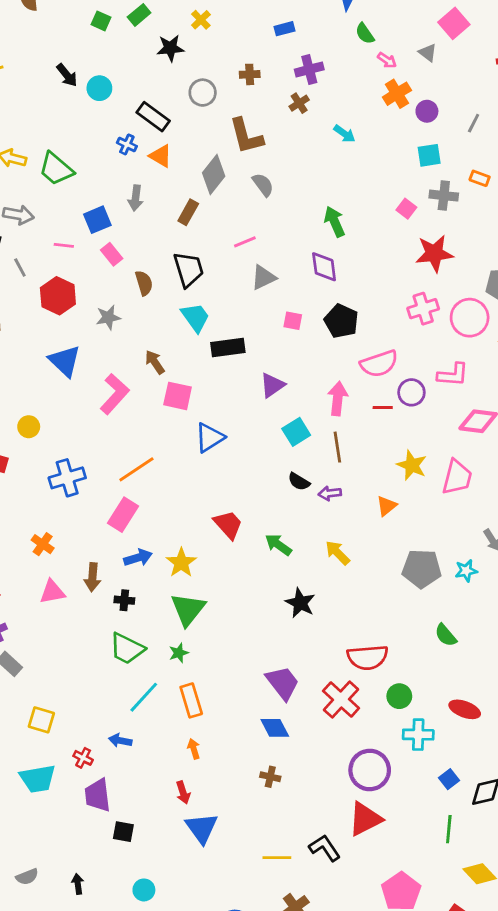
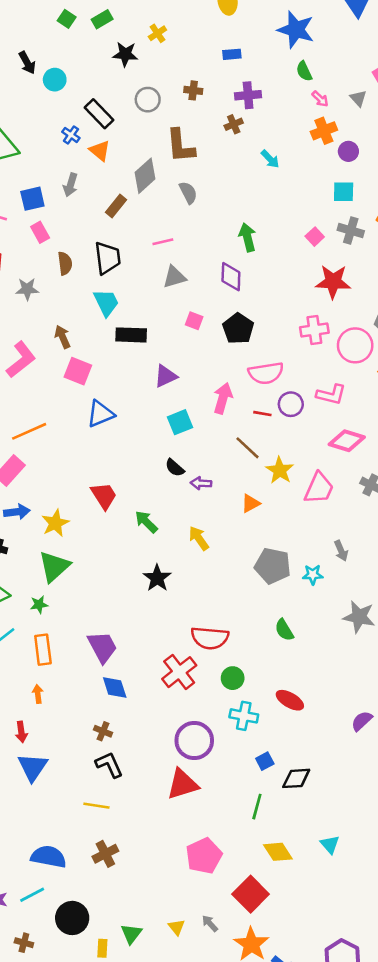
brown line: (337, 447) -> (247, 448), moved, turned -48
purple trapezoid: (283, 683) -> (102, 647), moved
black L-shape: (325, 848) -> (109, 765), moved

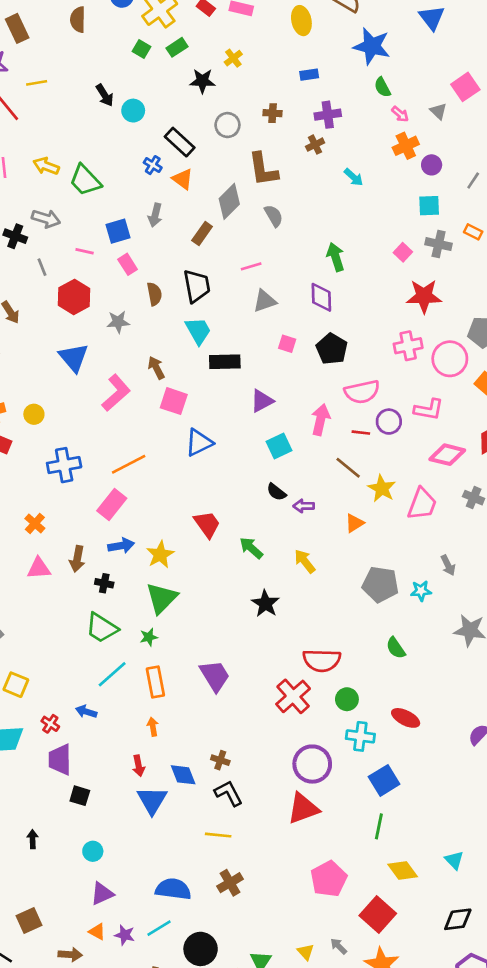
blue diamond: (115, 687) -> (183, 775), moved
blue square: (265, 761) -> (384, 780), size x1.6
black diamond: (296, 778) -> (458, 919), moved

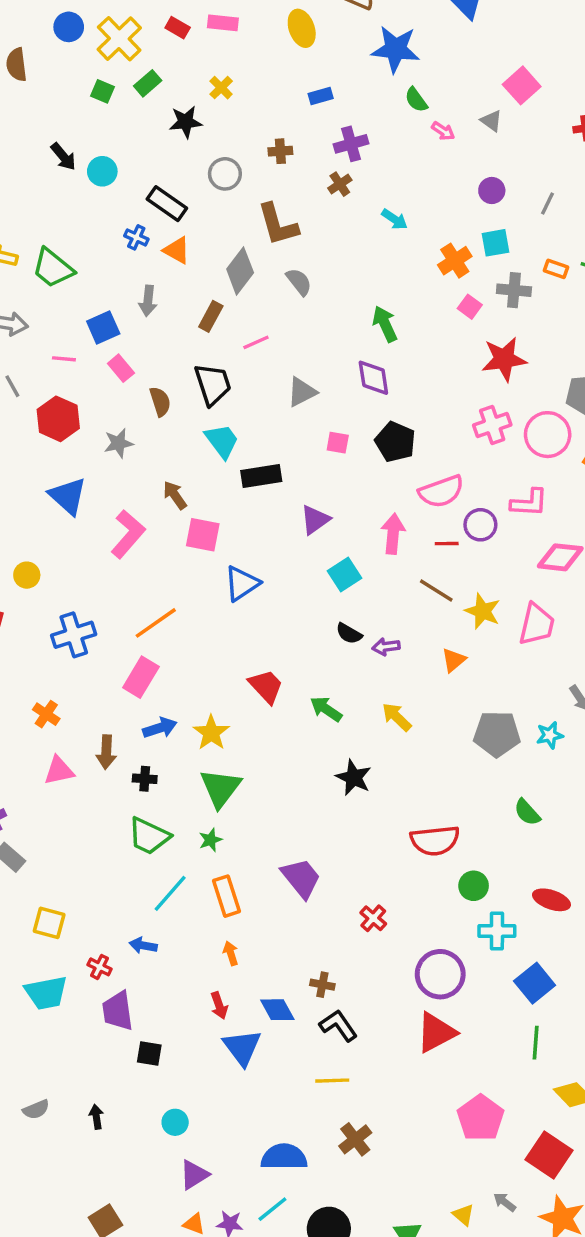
orange cross: (406, 146) -> (455, 261), moved
pink line: (251, 266) -> (256, 342), moved
red cross: (293, 696) -> (373, 918), moved, size x0.6

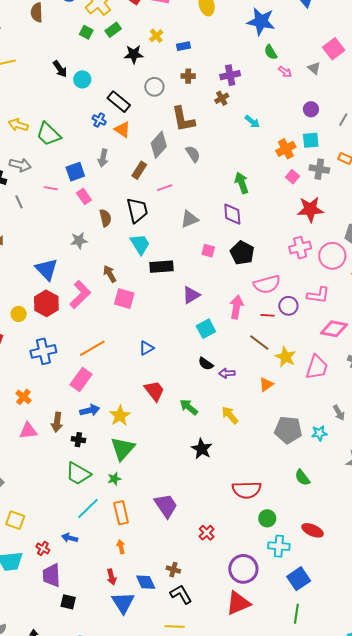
blue rectangle: (321, 96) -> (184, 46), moved
red hexagon: (58, 419) -> (46, 303), moved
blue triangle: (242, 583) -> (146, 348), moved, size x0.7

